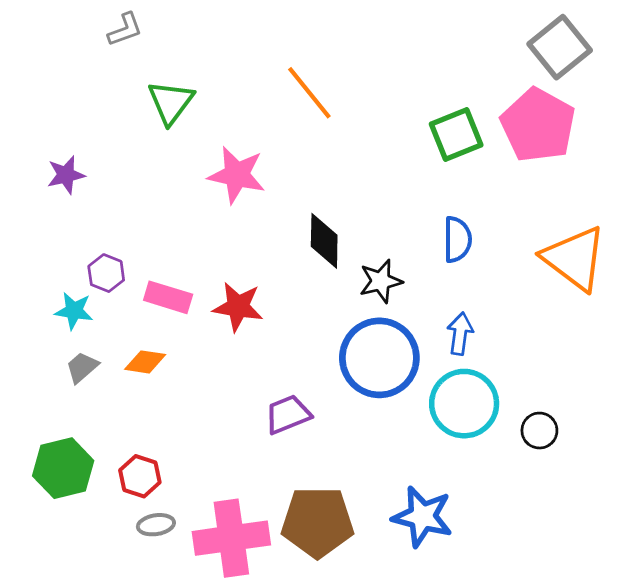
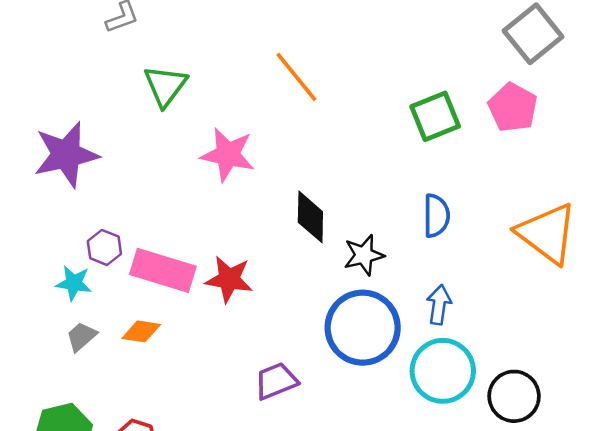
pink pentagon: (538, 125) -> (513, 107), size x0.7
purple star: (66, 175) -> (66, 155), size x1.8
pink rectangle: (168, 297) -> (163, 270), size x1.4
black circle: (539, 431) -> (514, 396), size x1.5

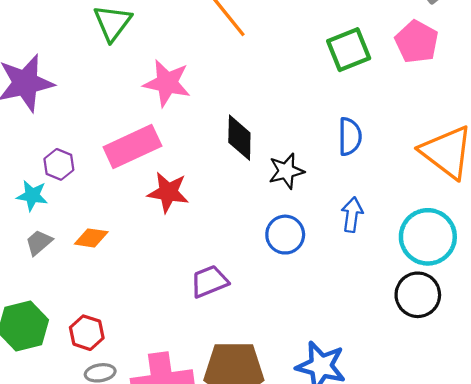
pink rectangle: (163, 270) -> (132, 147), moved, turned -42
blue circle: (363, 328) -> (285, 235), size x0.6
cyan circle: (443, 371) -> (428, 237), moved

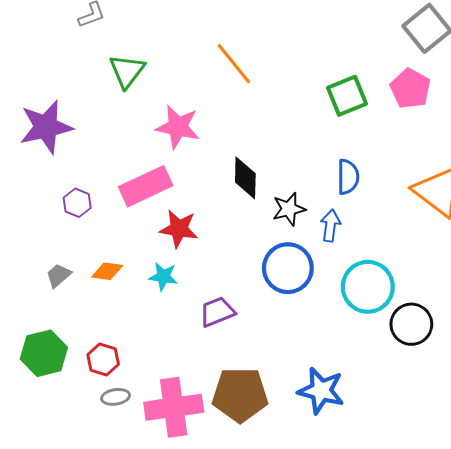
cyan star: (32, 196) -> (163, 276), moved
blue arrow: (352, 215) -> (330, 226), moved
blue circle: (285, 235) -> (288, 268), size x1.4
cyan circle: (428, 237) -> (368, 287), moved

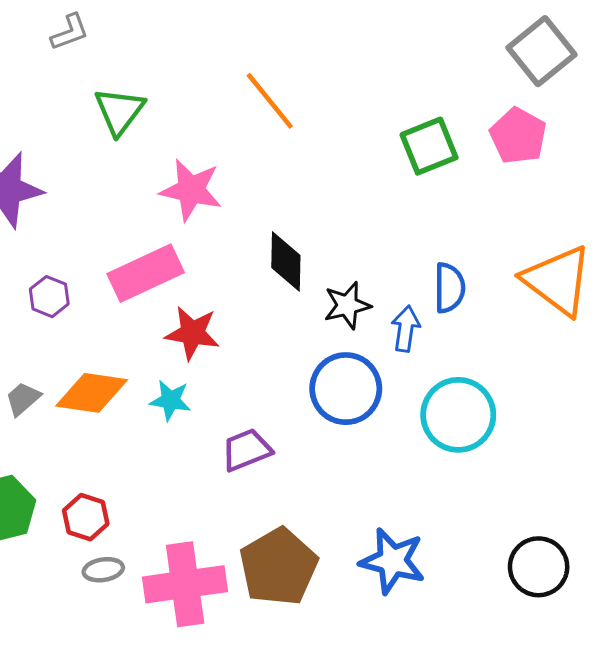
blue semicircle: (348, 177) -> (449, 288), moved
orange diamond: (107, 271) -> (92, 393), size x1.6
black circle: (411, 324) -> (539, 567), moved
brown pentagon: (240, 395) -> (279, 567), turned -30

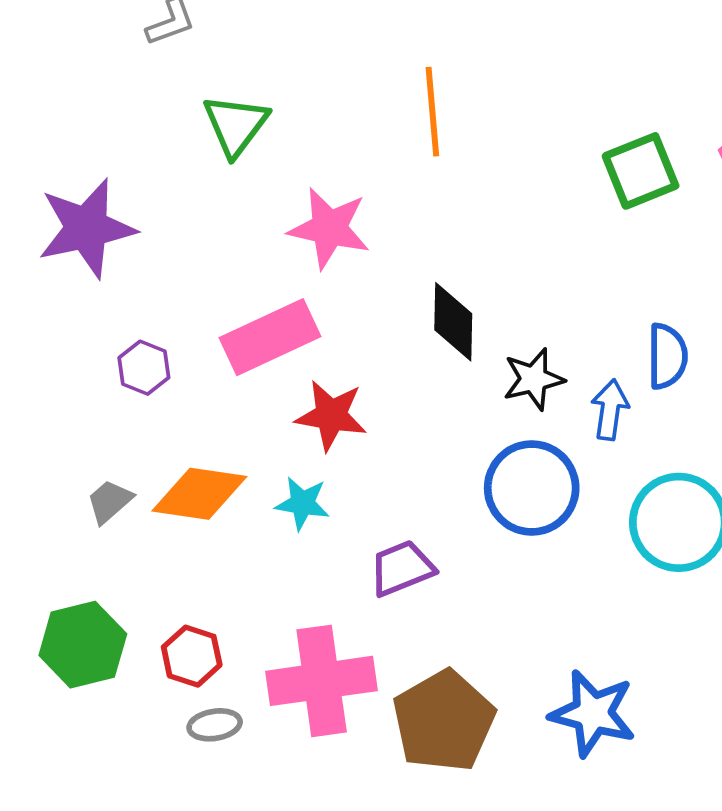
orange line: (270, 101) -> (432, 112), turned 34
pink cross: (185, 584) -> (322, 681), moved

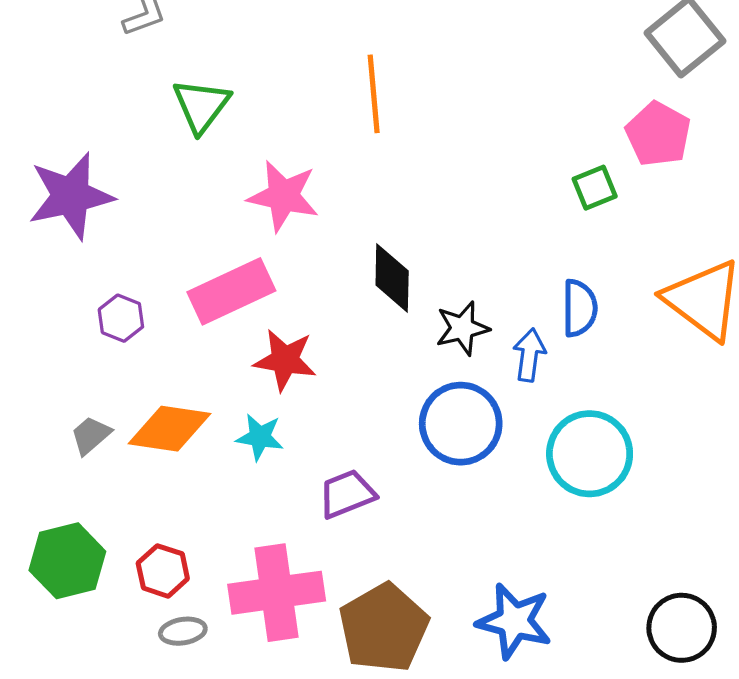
green square: (641, 171) -> (595, 188), moved, size x0.7

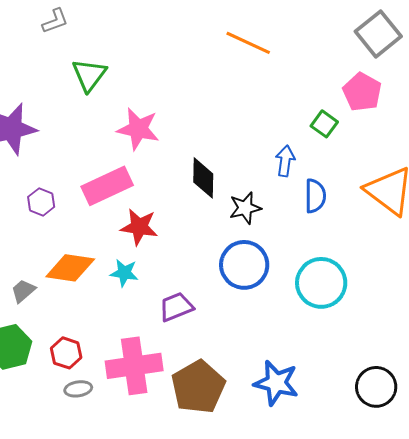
orange line: (374, 94) -> (248, 43), moved, turned -60
green square: (595, 188) -> (324, 124), turned -32
blue arrow: (529, 355) -> (285, 161), moved
gray trapezoid: (91, 435) -> (23, 291), moved

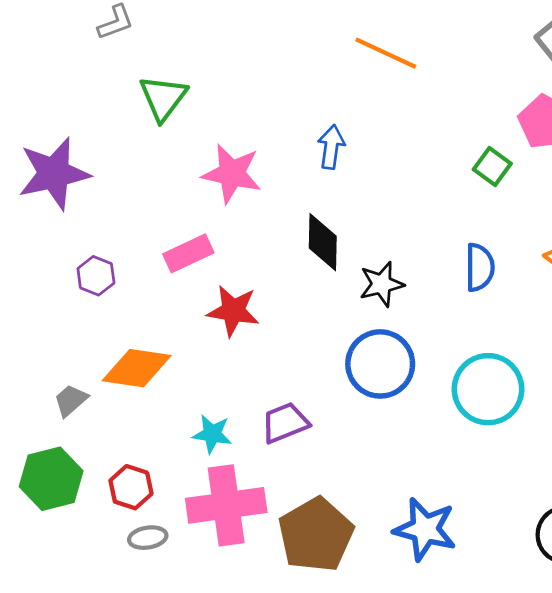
blue arrow: (285, 161) -> (331, 147), moved
pink rectangle: (107, 186) -> (188, 253), size x0.7
cyan star: (124, 273) -> (212, 434), moved

